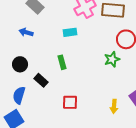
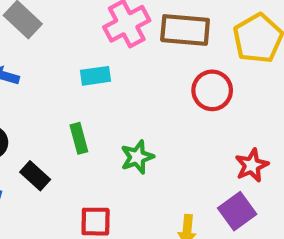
green star: (112, 59) -> (137, 157), moved

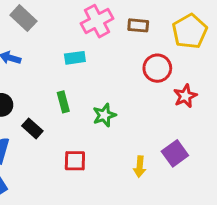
brown rectangle: (185, 30) -> (138, 25), size x0.6
red star: (252, 165) -> (185, 96), moved

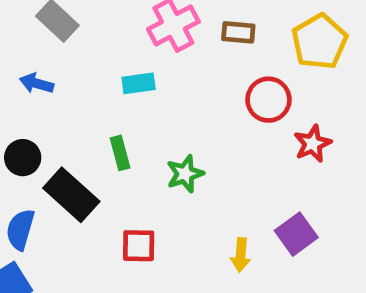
black rectangle: (32, 128) -> (71, 195), size x1.6

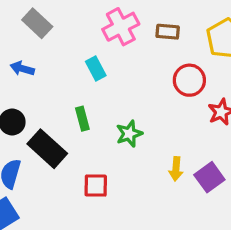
cyan rectangle: (139, 83) -> (96, 68), turned 70
yellow arrow: (241, 255) -> (176, 169), moved

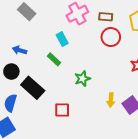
blue arrow: (22, 68) -> (20, 50), moved
red circle: (189, 80) -> (111, 37), moved
green rectangle: (82, 119) -> (54, 59), moved, turned -32

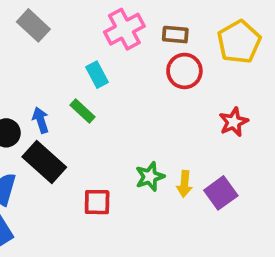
blue arrow: (20, 50) -> (41, 120), moved, turned 56
green star: (82, 79) -> (150, 177), moved

